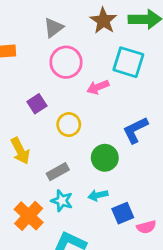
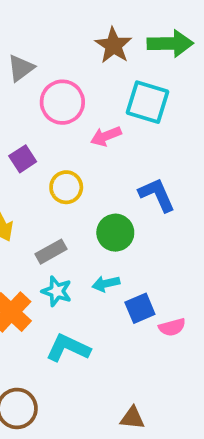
gray triangle: (54, 28) -> (21, 68), moved
blue L-shape: (135, 130) -> (157, 195), turned 92

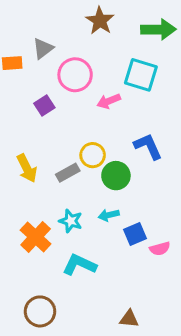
brown star: (113, 45) -> (100, 21), moved
purple square: (23, 159) -> (44, 105), moved
yellow circle: (66, 187) -> (93, 155), moved
gray rectangle: (51, 252) -> (68, 173), moved

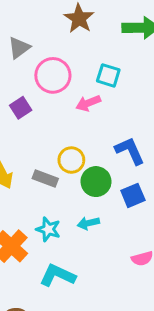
cyan square: (141, 75) -> (108, 75), moved, size x0.7
gray rectangle: (68, 173) -> (45, 178), turned 50
blue square: (135, 234) -> (133, 195), moved

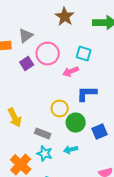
purple square: (21, 108) -> (27, 64), moved
blue L-shape: (130, 151) -> (87, 94), moved, turned -65
gray rectangle: (45, 178) -> (43, 134), moved

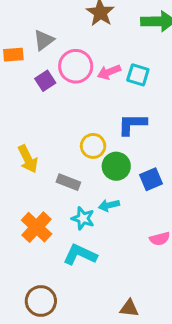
cyan square: (84, 54) -> (138, 75), moved
pink arrow: (71, 72) -> (109, 72), moved
cyan star: (45, 154) -> (83, 218), moved

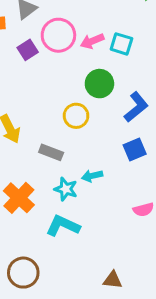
blue L-shape: (132, 124) -> (136, 107), moved, turned 140
green circle: (116, 166) -> (99, 84), moved

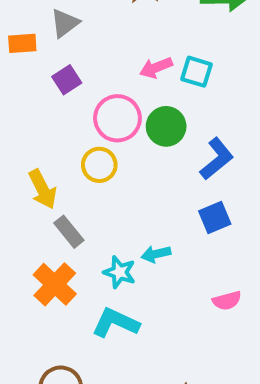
pink circle: (58, 35) -> (117, 118), moved
yellow circle: (76, 116) -> (99, 165), moved
gray rectangle: (51, 152) -> (69, 232), moved, turned 30

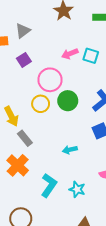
green circle: (166, 126) -> (68, 101), moved
cyan star: (120, 272) -> (77, 189), moved
cyan L-shape: (115, 323) -> (49, 185), turned 100

